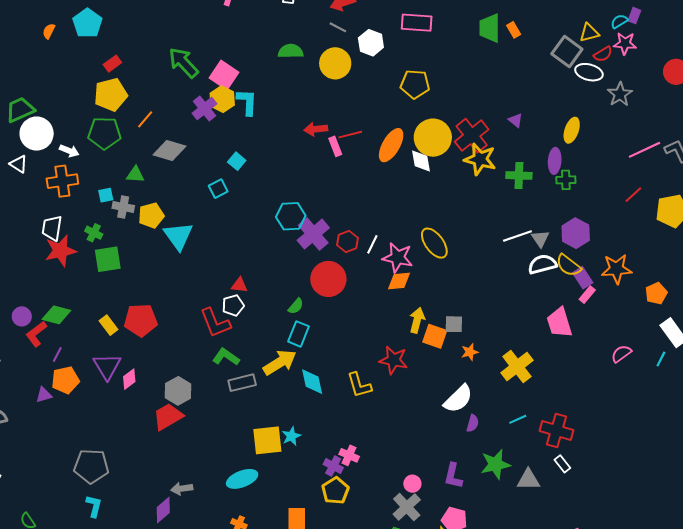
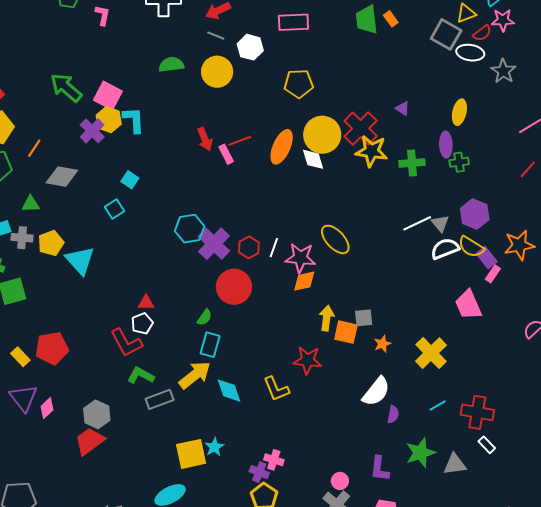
red arrow: (316, 129) -> (205, 139), turned -100

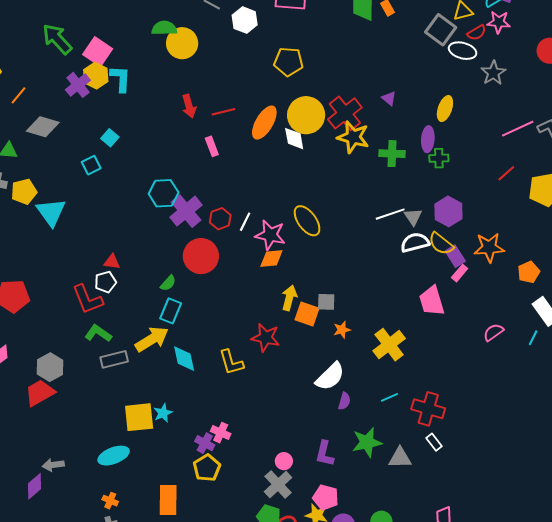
yellow circle: (217, 72) -> (182, 43), moved
pink rectangle: (226, 154) -> (212, 146), moved

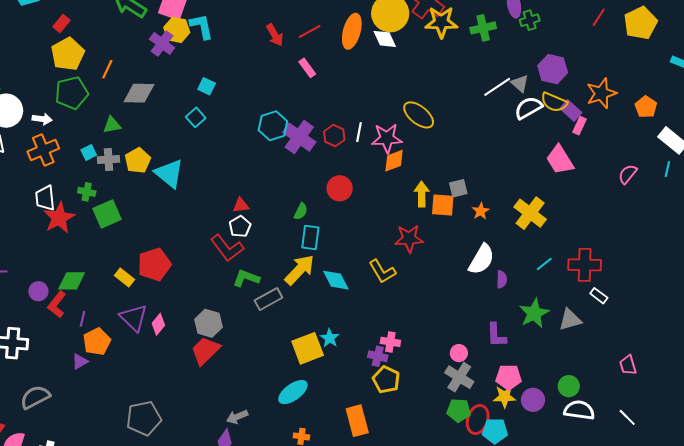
red circle: (201, 256) -> (340, 188), moved, size x0.7

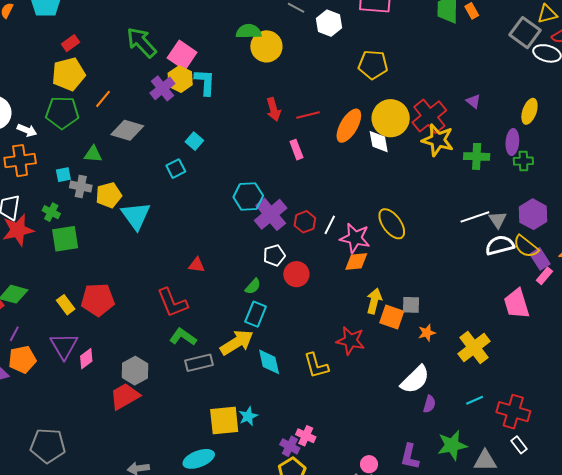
white pentagon: (240, 227) -> (274, 255), moved

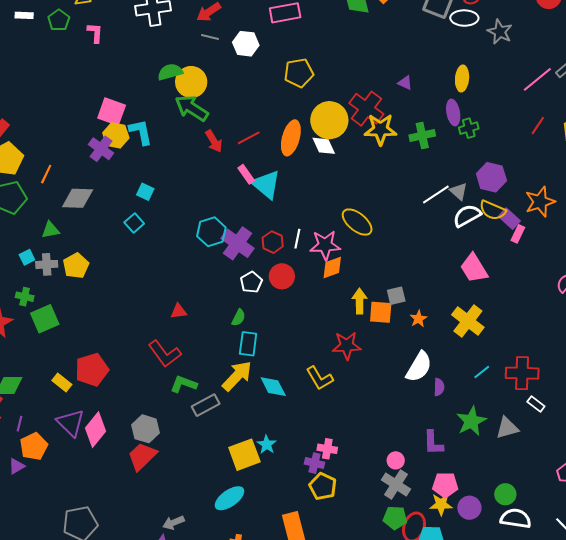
green arrow: (142, 42) -> (192, 108), moved
cyan triangle: (136, 216) -> (266, 184), moved
red circle: (296, 274) -> (282, 276), moved
pink trapezoid: (517, 304) -> (474, 268), moved
pink diamond: (86, 359) -> (95, 430), size x1.6

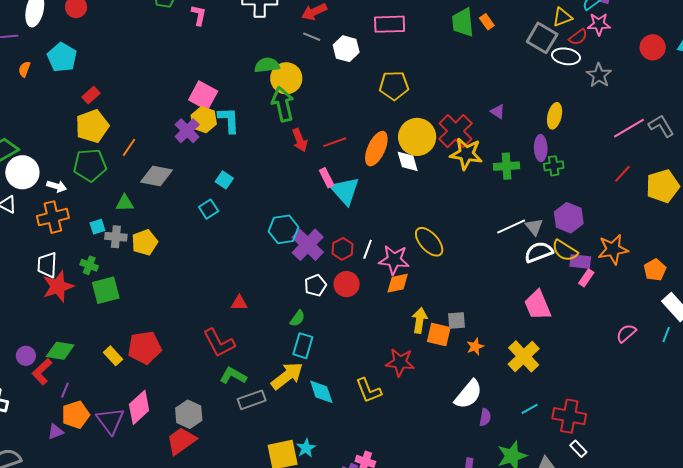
green arrow: (192, 108) -> (283, 104), turned 36
purple rectangle: (509, 219) -> (580, 262), turned -45
purple triangle: (71, 423) -> (110, 421), moved

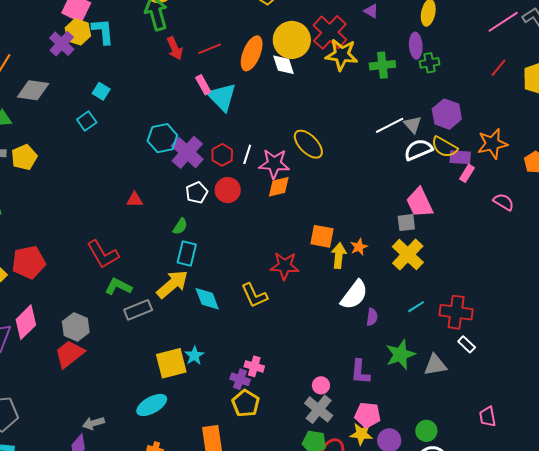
red triangle: (239, 303) -> (135, 200), moved
yellow arrow: (420, 320) -> (339, 256), moved
gray square: (457, 320) -> (406, 223), moved
pink semicircle: (626, 333) -> (504, 202), moved, turned 75

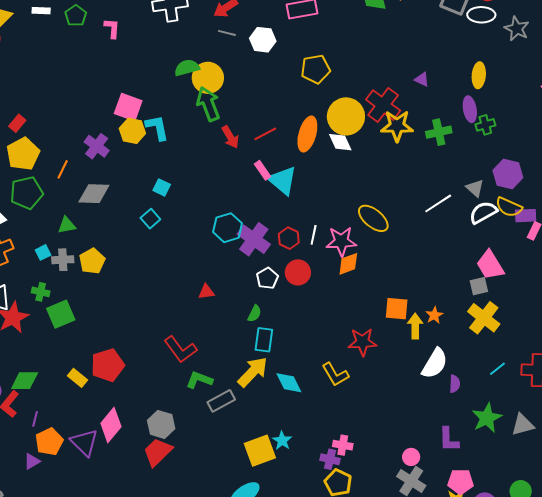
purple cross: (62, 44) -> (97, 146), moved
white line: (390, 125) -> (438, 203), moved

